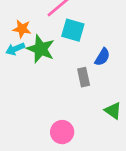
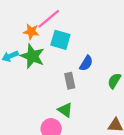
orange star: (22, 29) -> (31, 32), moved
green triangle: (113, 111) -> (65, 110), moved

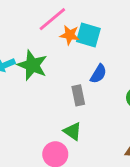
orange star: (31, 32) -> (70, 35), moved
cyan square: (60, 40) -> (88, 35), moved

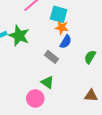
orange star: (70, 35) -> (62, 28), moved
gray rectangle: (78, 95) -> (51, 57), turned -40

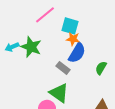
blue semicircle: (66, 42) -> (77, 53), size x1.5
green triangle: (47, 82) -> (59, 93), size x1.5

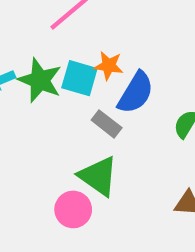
cyan square: (70, 26) -> (79, 78), moved
orange star: (73, 39) -> (109, 66), moved

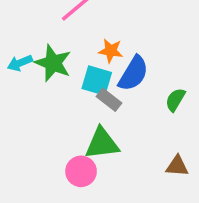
cyan square: (79, 78) -> (97, 80), moved
green triangle: (98, 176) -> (102, 143), turned -42

